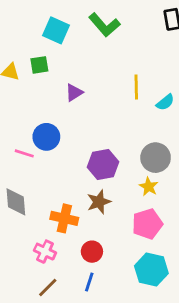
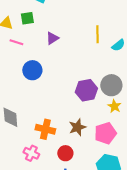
pink line: (24, 153) -> (16, 42), moved
purple hexagon: (103, 164) -> (86, 90), moved
yellow star: (149, 187) -> (114, 106), moved
brown star: (99, 202) -> (77, 127), moved

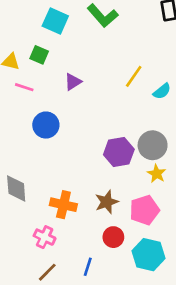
green square: (27, 18) -> (39, 55), turned 32
yellow line: (97, 34) -> (134, 76), turned 36
red circle: (65, 153) -> (113, 237), moved

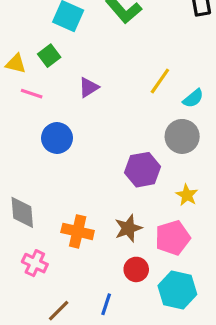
green square: (39, 55) -> (49, 56), turned 30
gray circle: (153, 145) -> (182, 136), moved
pink cross: (45, 237) -> (35, 263), moved

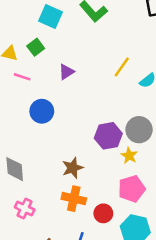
gray circle: (182, 136) -> (139, 130), moved
yellow star: (187, 195) -> (129, 156), moved
brown star: (128, 228) -> (73, 168), moved
orange cross: (78, 231) -> (74, 199), moved

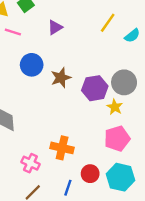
brown star: (73, 168) -> (61, 78), moved
pink cross: (25, 208) -> (30, 163), moved
red circle: (103, 213) -> (90, 174), moved

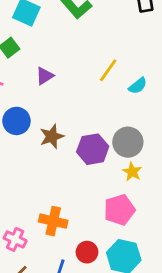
yellow star: (115, 107) -> (132, 172), moved

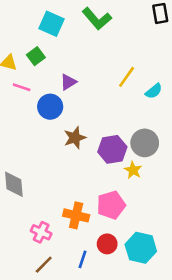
blue circle: (16, 121) -> (50, 107), moved
yellow star: (132, 172) -> (133, 170), moved
pink pentagon: (119, 210) -> (111, 205), moved

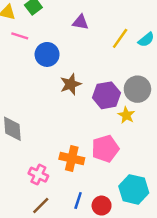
yellow line: (127, 77) -> (120, 38), moved
purple triangle: (68, 82) -> (80, 22), moved, turned 42
red circle: (107, 244) -> (102, 206), moved

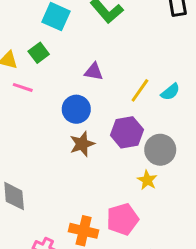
blue circle: (47, 54) -> (76, 109), moved
purple hexagon: (106, 95) -> (127, 132), moved

